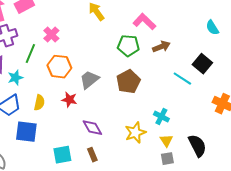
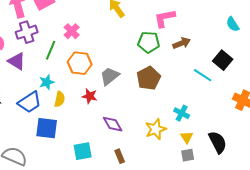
pink L-shape: (144, 22) -> (165, 18), turned -55
cyan star: (15, 78) -> (47, 82), moved
brown rectangle: (92, 155) -> (120, 156), moved

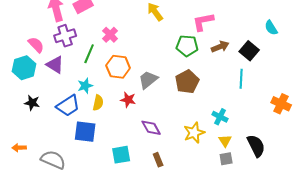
black square: (223, 60) -> (249, 51), moved
cyan line: (203, 75) -> (241, 79), turned 60

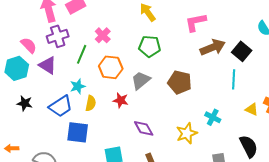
green pentagon: (187, 46) -> (150, 46), moved
brown arrow: (220, 47) -> (213, 47), size x1.4
brown pentagon: (187, 82) -> (180, 82), turned -30
yellow triangle: (225, 141) -> (252, 109), moved, turned -32

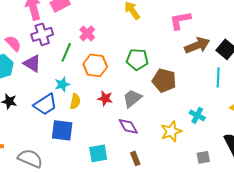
green pentagon: (150, 46) -> (137, 59), moved
gray trapezoid: (141, 80) -> (132, 98), moved

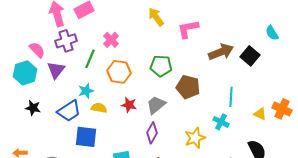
pink L-shape: (180, 20) -> (188, 29), moved
purple triangle: (32, 63) -> (56, 70), turned 36
cyan line: (218, 77) -> (231, 97), moved
yellow semicircle: (75, 101) -> (99, 108), turned -91
purple diamond: (128, 126) -> (152, 133), turned 60

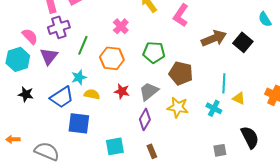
pink L-shape: (188, 29) -> (181, 15), turned -45
pink cross: (111, 40) -> (121, 26), moved
yellow triangle: (260, 114) -> (239, 98), moved
yellow star: (195, 138) -> (178, 107), moved, turned 30

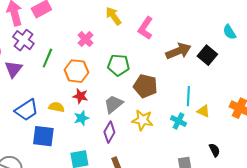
purple cross: (59, 27) -> (23, 40), turned -35
cyan star: (79, 77) -> (81, 118), moved
red star: (122, 91) -> (80, 96), moved
black semicircle: (250, 137) -> (214, 150), size x0.6

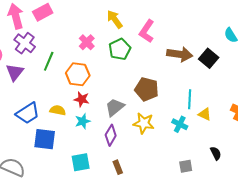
brown arrow: (178, 51) -> (180, 54), turned 30
green pentagon: (118, 65) -> (120, 49), moved, turned -30

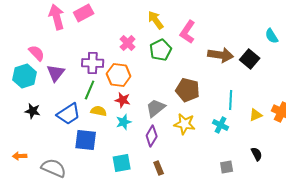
purple cross: (25, 43) -> (93, 63), moved, turned -35
green line: (49, 61) -> (90, 90), moved
yellow triangle: (205, 114) -> (256, 115), moved, turned -48

